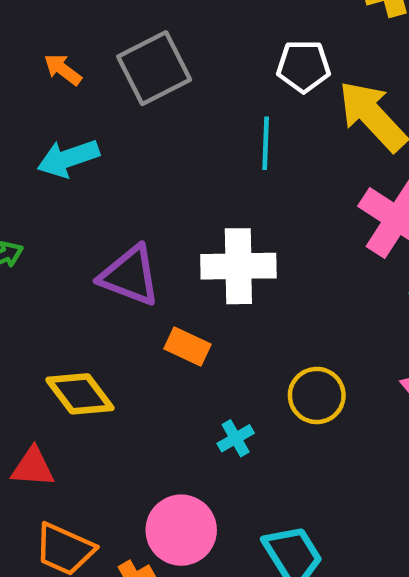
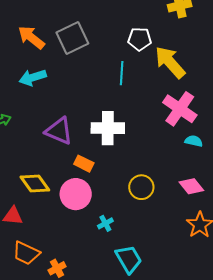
orange arrow: (63, 69) -> (31, 37), size x1.6
cyan cross: (236, 438) -> (105, 223), moved
pink circle: (181, 530) -> (76, 194), moved

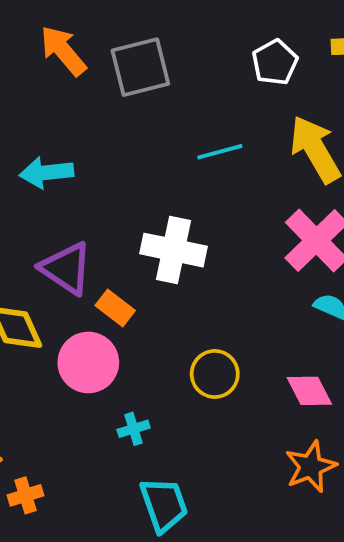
white pentagon: (140, 39) -> (275, 62), moved, turned 30
cyan line: (122, 73) -> (220, 152), turned 60
cyan arrow: (33, 77) -> (46, 173), moved
purple triangle: (59, 131) -> (66, 268), moved

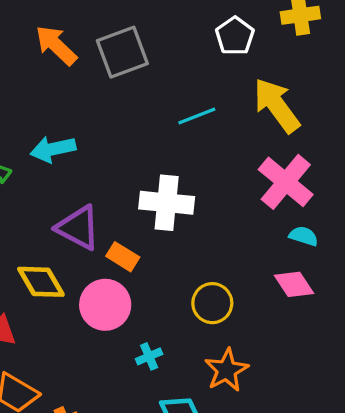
pink diamond: (309, 391) -> (294, 284), moved
orange star: (311, 467) -> (227, 370), moved

